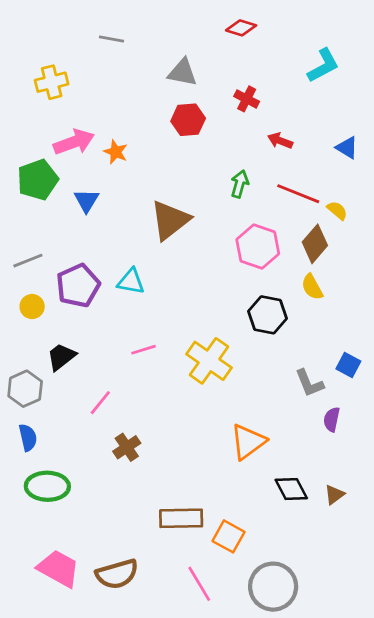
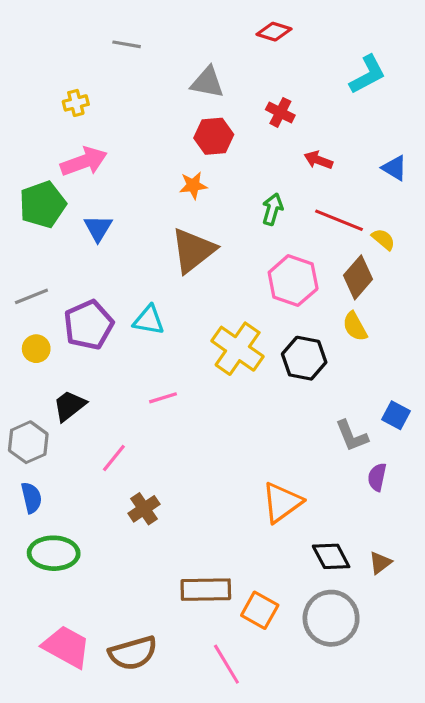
yellow cross: (52, 82) -> (76, 103), moved, size x0.7
orange star: (116, 152) -> (193, 185), moved, turned -30
yellow cross: (209, 361) -> (238, 349), moved
gray circle: (273, 587) -> (331, 618), moved

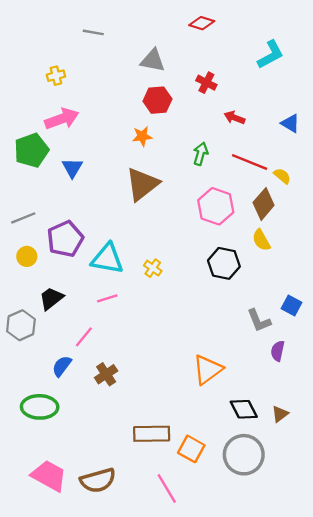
cyan triangle: (149, 320) -> (107, 259), moved, size x1.4
yellow cross: (238, 349) -> (153, 268), moved, size x0.5
pink line: (163, 398) -> (107, 298), moved
blue semicircle: (31, 498) -> (62, 366), moved, turned -130

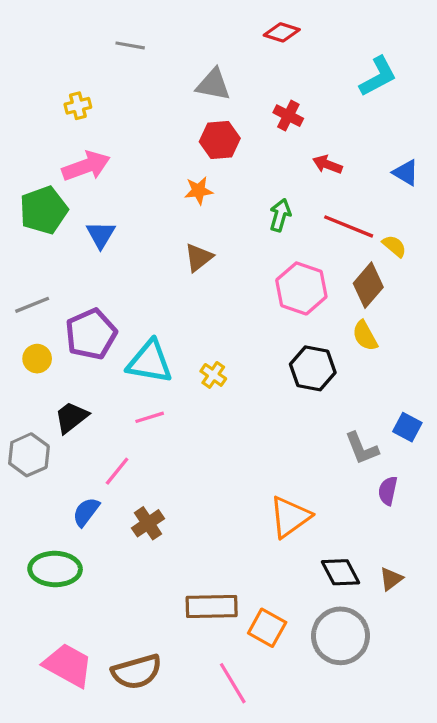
brown triangle: (142, 184) -> (199, 257), size x0.6

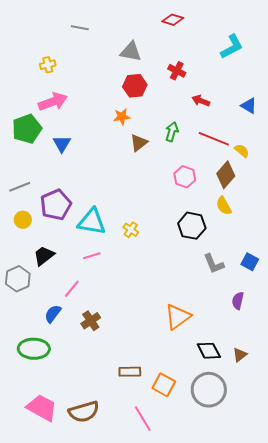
brown triangle: (199, 257) -> (139, 143), moved
pink hexagon: (301, 288) -> (185, 177), size x0.7
gray L-shape: (362, 448) -> (214, 264), moved
brown rectangle: (212, 607) -> (130, 372), size x0.7

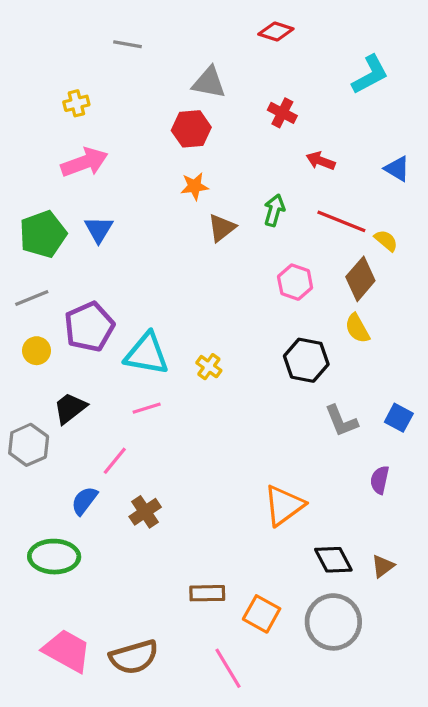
red hexagon: (135, 86) -> (191, 129), moved
green pentagon: (27, 129) -> (43, 234), moved

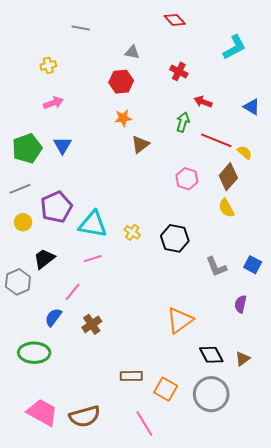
red diamond: (276, 31) -> (175, 20), turned 30
gray triangle: (209, 83) -> (132, 52), size x0.7
pink arrow: (84, 162) -> (53, 103), size x0.7
green arrow: (274, 210) -> (183, 122), moved
black hexagon: (306, 360) -> (175, 238), moved

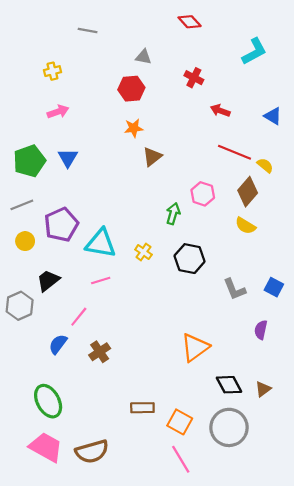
green arrow: (183, 122) -> (173, 214), moved
yellow semicircle: (226, 208) -> (245, 226), turned -30
green ellipse: (34, 353) -> (48, 401), moved, turned 60
pink line: (144, 423) -> (181, 459), moved

